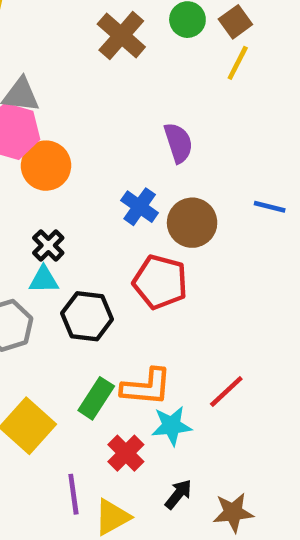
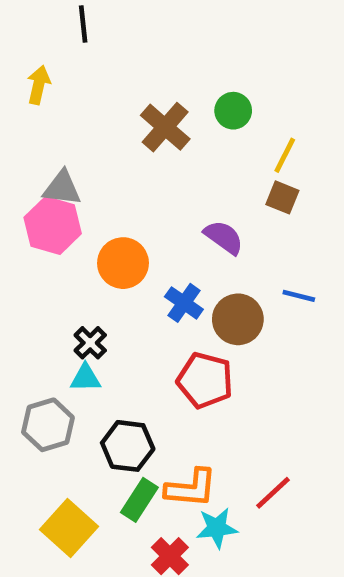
brown square: (235, 22) -> (282, 197), moved, turned -32
purple semicircle: (178, 143) -> (224, 237), turned -36
orange circle: (46, 166) -> (123, 263), moved
blue line: (270, 207) -> (299, 296), moved
black hexagon: (87, 316) -> (128, 446), moved

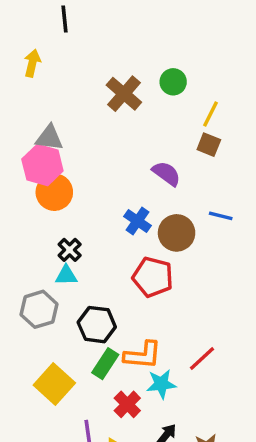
orange circle: (123, 263) -> (54, 192), moved

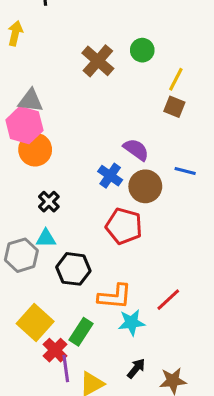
purple semicircle: (166, 173) -> (136, 150), moved
cyan triangle: (66, 275) -> (46, 238), moved
green rectangle: (105, 364) -> (81, 332), moved
red cross: (127, 404) -> (55, 350), moved

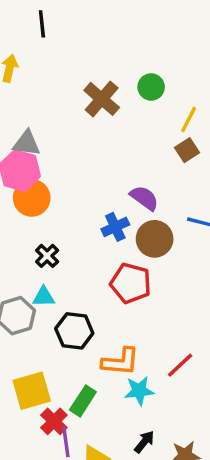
brown square: (174, 107) -> (187, 150), turned 35
blue cross: (110, 176) -> (115, 227), turned 30
yellow square: (35, 323) -> (32, 391), turned 32

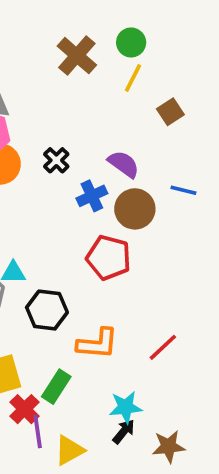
yellow line: (189, 119) -> (133, 78), moved
black cross: (47, 256) -> (56, 160), moved
cyan star: (139, 391) -> (125, 407), moved

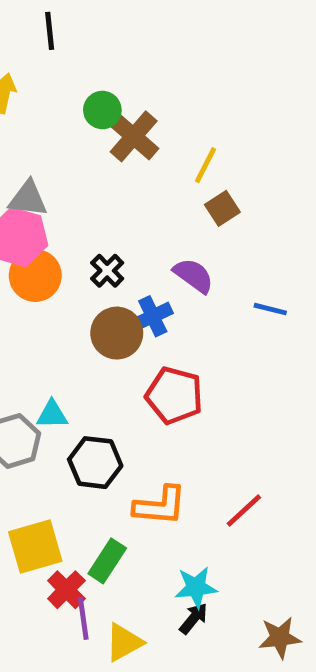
green circle: (131, 42) -> (102, 110), moved
brown square: (170, 112) -> (222, 208), moved
brown circle: (135, 209) -> (117, 333), moved
brown star: (169, 446) -> (280, 638), moved

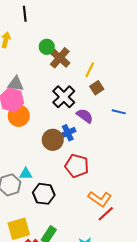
black cross: (107, 271) -> (64, 97), moved, size x1.6
blue line: (270, 309) -> (119, 112), moved
orange L-shape: (160, 506) -> (100, 199), moved, turned 30

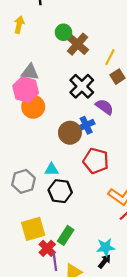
cyan triangle: (26, 174) -> (52, 169), moved

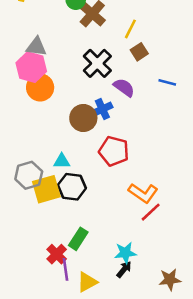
yellow square: (33, 229) -> (46, 189), moved

